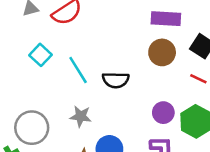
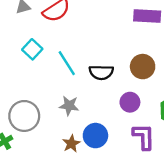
brown circle: (162, 52) -> (143, 67), moved
purple circle: (163, 113) -> (130, 102), moved

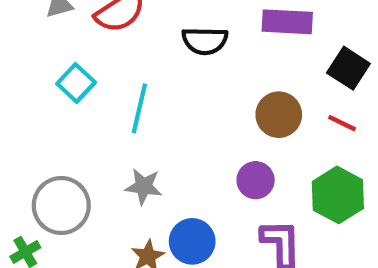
cyan line: (67, 63) -> (139, 108), turned 45
black semicircle: (101, 72) -> (205, 41), moved

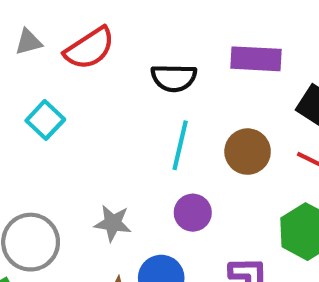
cyan line: (139, 108) -> (180, 145), moved
purple circle: (256, 180) -> (193, 213), moved

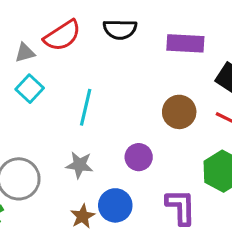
gray triangle: (28, 42) -> (25, 53), moved
black semicircle: (174, 78) -> (120, 29), moved
cyan line: (180, 145) -> (86, 107), moved

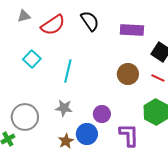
black semicircle: (120, 29) -> (90, 21), turned -125
gray triangle: (25, 53) -> (24, 16), moved
purple circle: (139, 157) -> (102, 114), moved

